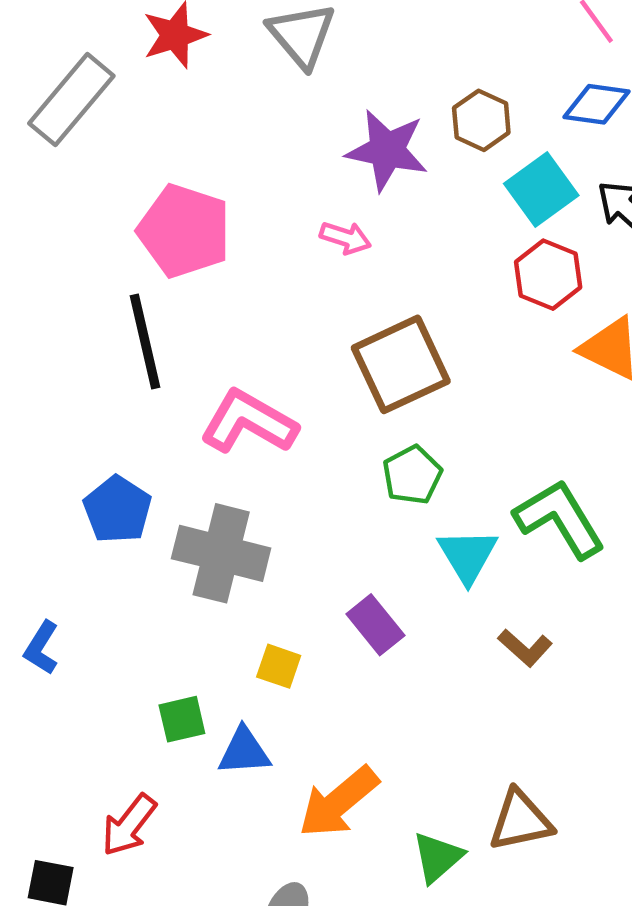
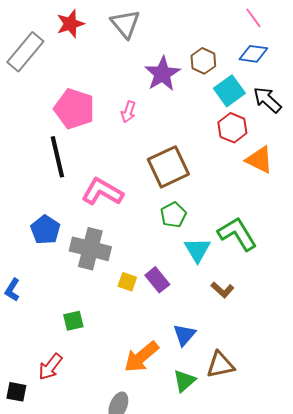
purple star: (387, 150) -> (162, 74), turned 30
pink arrow: (345, 238) -> (128, 112), moved, turned 90
yellow square: (279, 666) -> (127, 282), moved
blue triangle: (244, 751) -> (184, 335), moved, turned -45

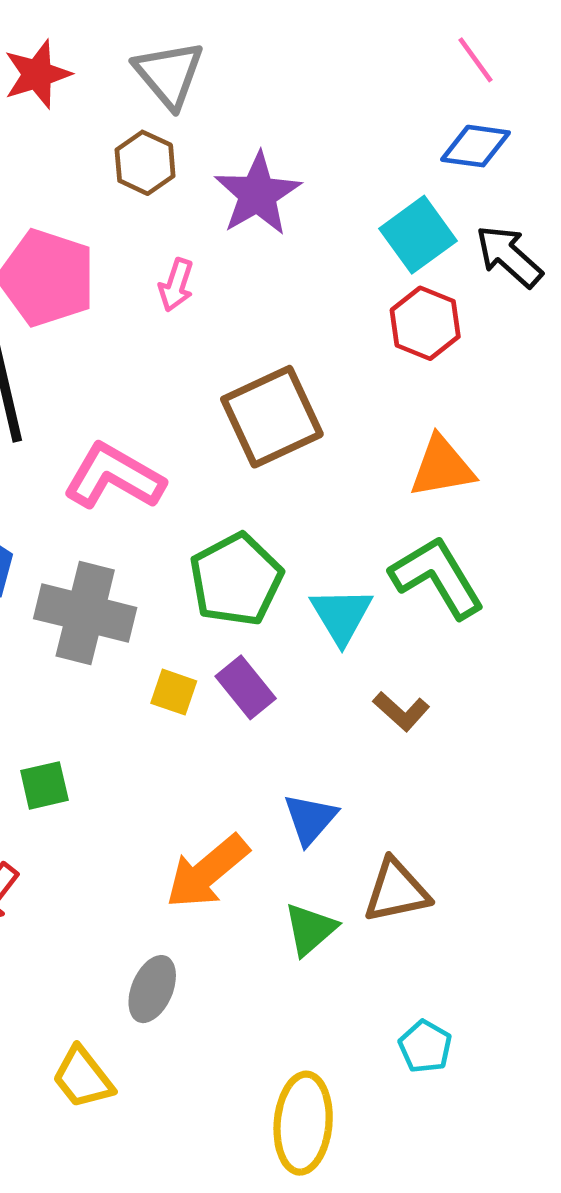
brown hexagon: (203, 61) -> (145, 163), moved
orange triangle: (259, 160) -> (442, 467), moved, turned -36
green pentagon: (173, 215) -> (236, 580), moved, size x1.5

